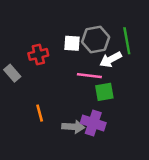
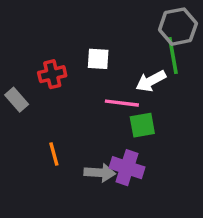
gray hexagon: (96, 39) -> (178, 27), moved

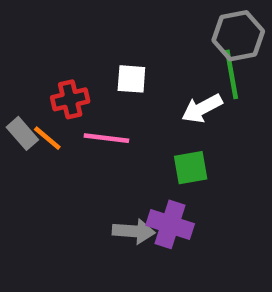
pink line: (122, 103) -> (106, 138), moved
orange line: (54, 154) -> (47, 138), moved, turned -35

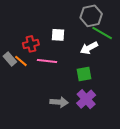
gray hexagon: (238, 36) -> (91, 16), moved
green line: (231, 74) -> (102, 33), turned -50
purple cross: (170, 224) -> (86, 99), moved, turned 30

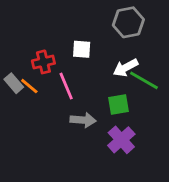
green line: (102, 33) -> (144, 80), moved
pink line: (47, 61) -> (66, 86), turned 60
gray arrow: (59, 102) -> (83, 120), moved

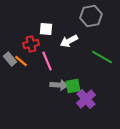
white square: (82, 49) -> (46, 29), moved
white arrow: (126, 68) -> (69, 41), moved
green square: (118, 104) -> (73, 86), moved

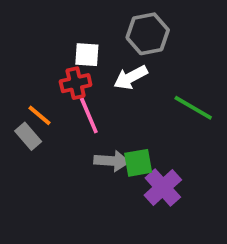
gray hexagon: (91, 16) -> (148, 34), moved
red cross: (31, 44) -> (76, 83), moved
gray rectangle: (10, 59) -> (28, 136), moved

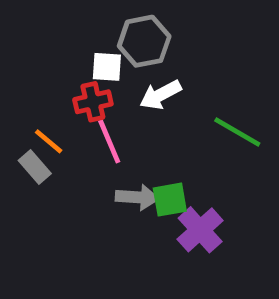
gray hexagon: (148, 34) -> (144, 41), moved

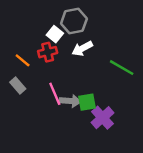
white square: (107, 67) -> (55, 34), turned 35
orange line: (49, 141) -> (23, 60), moved
pink line: (109, 141) -> (55, 94), moved

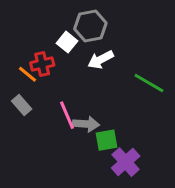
red cross: (48, 52) -> (42, 64), moved
green square: (87, 102) -> (107, 140), moved
purple cross: (103, 118) -> (126, 162), moved

